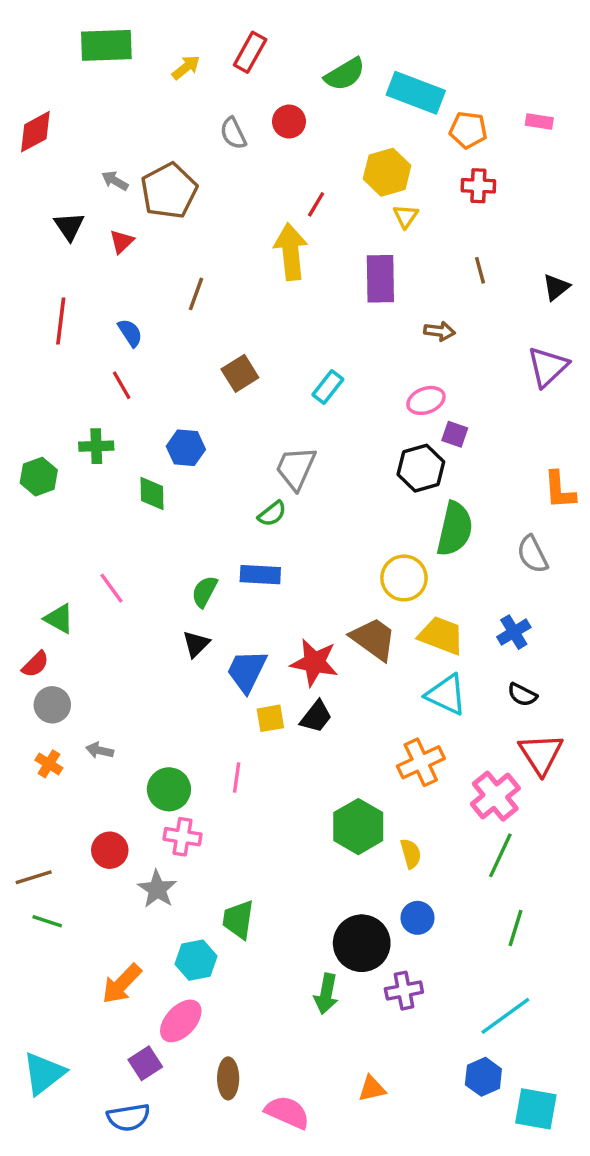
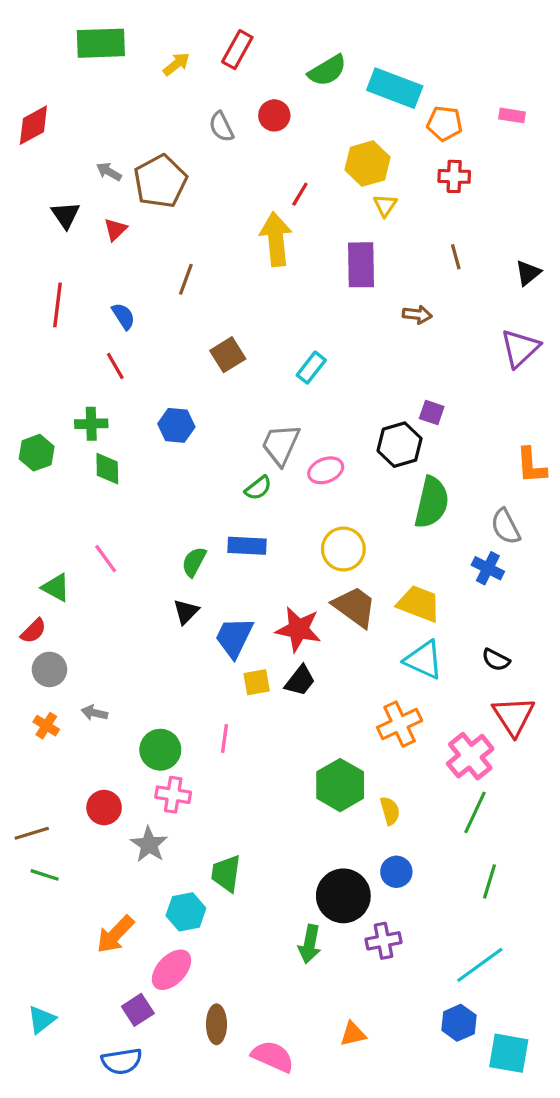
pink ellipse: (426, 400) -> (326, 470), moved
green diamond: (152, 493) -> (107, 469), moved
yellow circle: (404, 578) -> (343, 549), moved
blue cross: (514, 632) -> (488, 568), moved, turned -32
cyan triangle: (44, 1073) -> (41, 1019), size x0.7

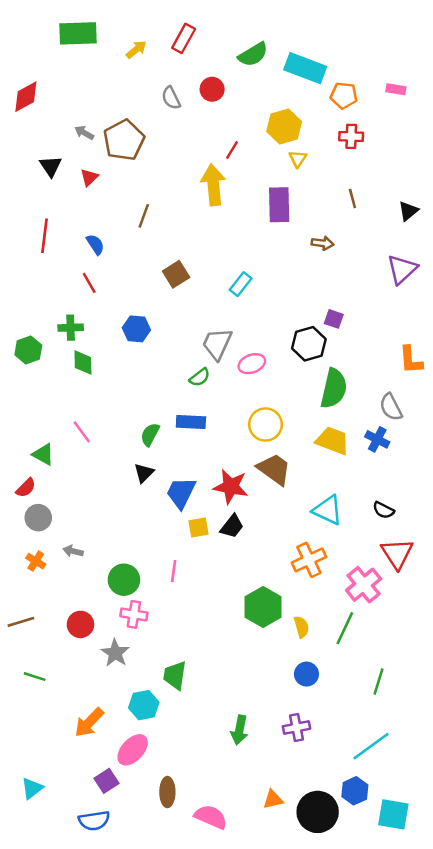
yellow trapezoid: (419, 604) -> (333, 441), moved
green line: (475, 812) -> (345, 628), moved
brown line: (32, 833) -> (21, 622), moved
black circle: (343, 896) -> (318, 812), moved

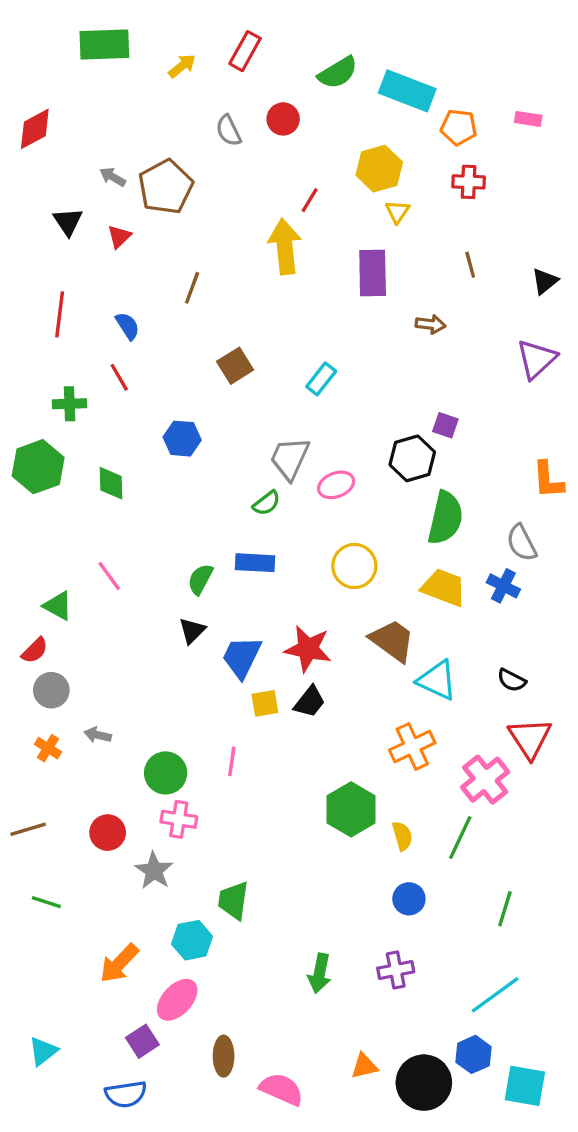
green cross: (71, 328) -> (70, 404), moved
green hexagon: (28, 350) -> (38, 467), size x1.4
brown trapezoid: (274, 469) -> (392, 641), moved

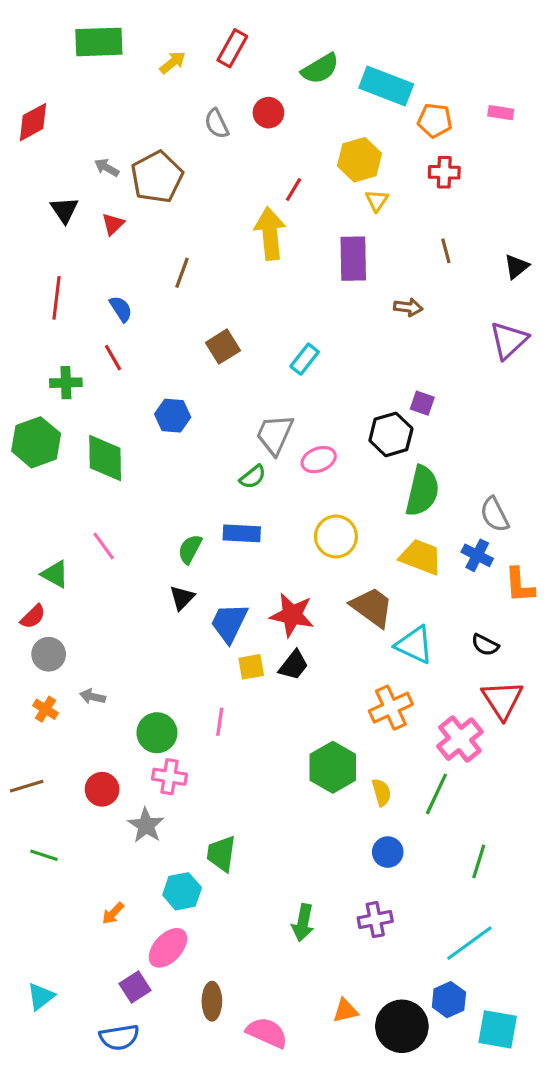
orange L-shape: (548, 480) -> (520, 585), moved
green diamond: (111, 483) -> (105, 458), size x1.5
orange arrow: (119, 963) -> (113, 913), size x0.6

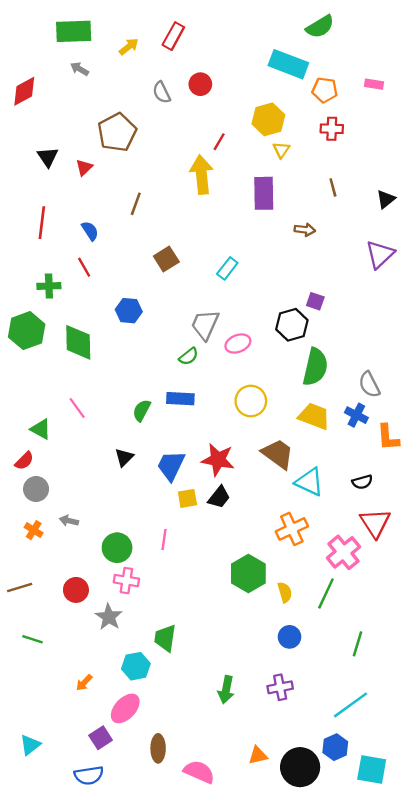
green semicircle: (320, 69) -> (320, 27), moved
gray arrow: (107, 168) -> (79, 69), moved
black triangle: (182, 598) -> (124, 457), moved
black semicircle: (485, 645) -> (362, 482), turned -42

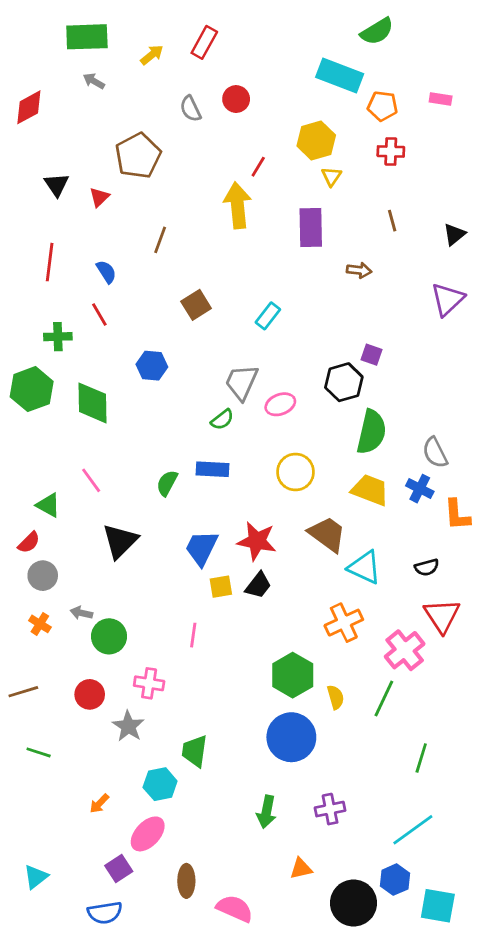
black triangle: (124, 457) -> (120, 541), moved, size x1.6
green circle: (117, 548) -> (109, 636), moved
blue circle: (290, 637) -> (291, 737), moved, size x1.8
orange triangle: (258, 755) -> (301, 868), moved

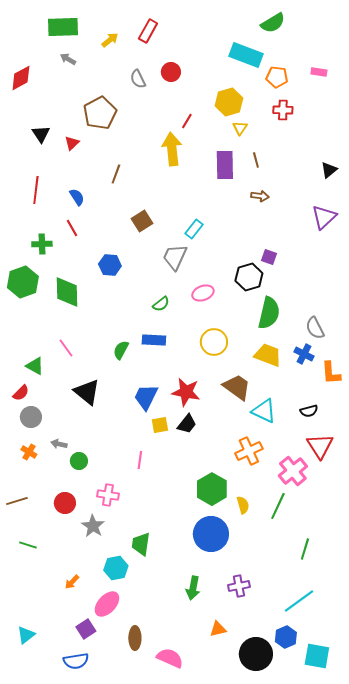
brown line: (392, 221) -> (256, 160), moved
gray trapezoid: (242, 382) -> (175, 257), moved
black triangle: (120, 541) -> (87, 392), turned -36
green circle: (109, 636) -> (79, 461), size x0.7

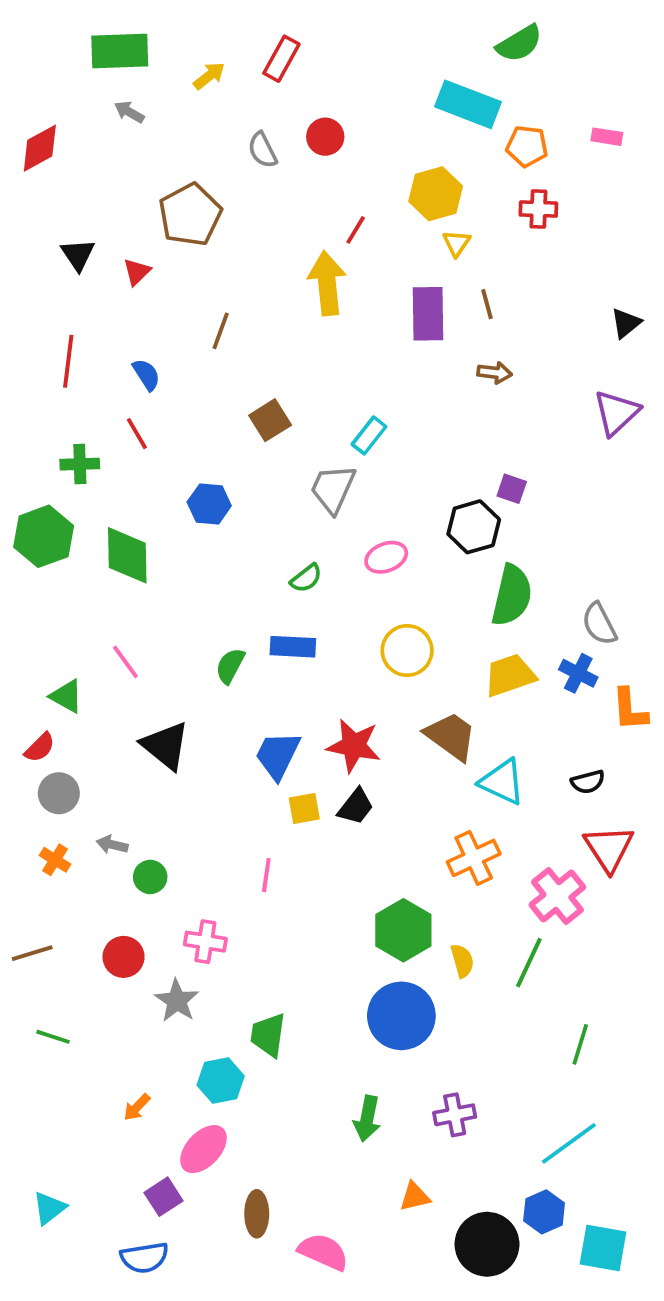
yellow trapezoid: (268, 355) -> (510, 675), turned -40

